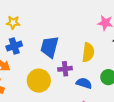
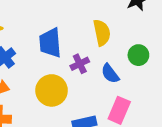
blue semicircle: (84, 83) -> (110, 74), turned -126

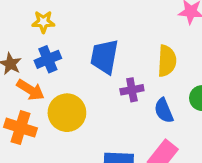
yellow circle: (52, 90) -> (67, 113), moved

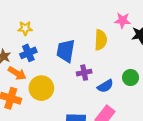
yellow semicircle: (167, 61) -> (101, 40), moved
blue semicircle: (164, 111) -> (105, 86), turned -98

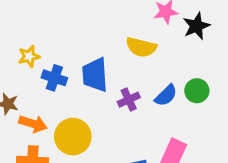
yellow semicircle: (101, 40) -> (141, 47), turned 114
blue cross: (28, 53) -> (54, 78), moved, turned -35
blue semicircle: (105, 86) -> (166, 95), moved

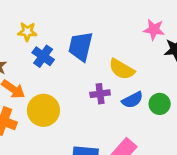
yellow semicircle: (141, 47) -> (122, 69), moved
blue trapezoid: (95, 75) -> (81, 46), moved

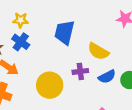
blue cross: (43, 56) -> (21, 42), moved
yellow circle: (43, 110) -> (50, 85), moved

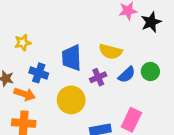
blue trapezoid: (64, 32) -> (72, 58), moved
blue cross: (21, 42) -> (39, 73), moved

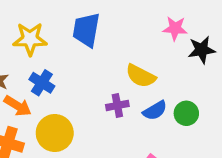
yellow star: (23, 43) -> (30, 39), size x1.5
blue trapezoid: (72, 58) -> (86, 30), moved
yellow circle: (71, 100) -> (55, 133), moved

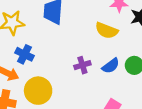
yellow semicircle: (141, 76) -> (107, 31), moved

